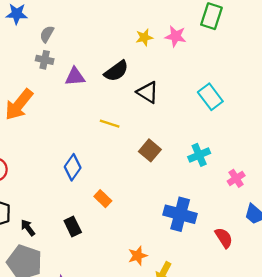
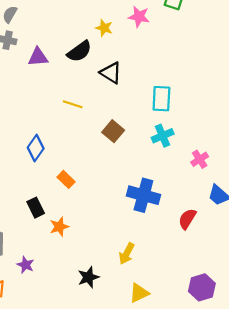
yellow star: (144, 37) -> (104, 28), moved, turned 30
cyan rectangle: (210, 97) -> (161, 99), moved, turned 40
red semicircle: (224, 238) -> (187, 219), turned -115
orange star: (138, 256) -> (59, 227), moved

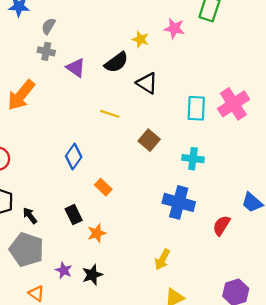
purple triangle: (38, 57) -> (76, 68), turned 40
cyan cross: (163, 136) -> (193, 159), moved, turned 30
pink cross: (200, 159) -> (233, 104), moved, size x1.8
black star: (88, 277) -> (92, 275), moved

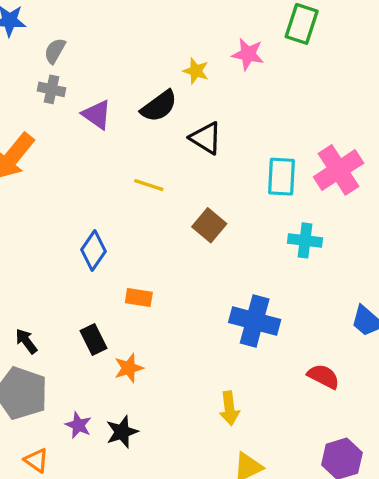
cyan cross: (193, 159) -> (305, 240), moved
orange rectangle: (103, 187) -> (139, 298), turned -35
red semicircle: (221, 225) -> (323, 376), moved, turned 85
yellow arrow: (162, 259) -> (229, 408), turned -35

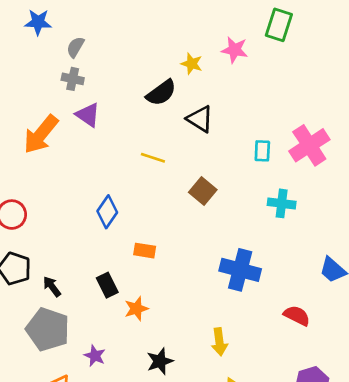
purple triangle: (97, 115) -> (88, 115), moved
cyan rectangle: (281, 177) -> (262, 151), size x0.7
black star: (122, 432) -> (160, 361), moved

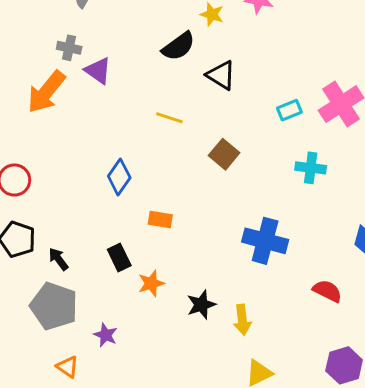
gray cross: (73, 79) -> (69, 48), moved
cyan rectangle: (262, 151) -> (289, 110), turned 65
black star: (160, 361) -> (201, 305), moved

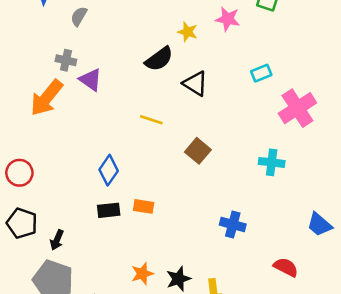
cyan rectangle: (289, 110) -> (261, 73), moved
blue cross: (265, 241) -> (233, 225), size x0.7
black rectangle: (119, 258) -> (109, 210), moved, turned -70
black arrow: (58, 259) -> (57, 240), turned -120
orange star: (151, 283) -> (142, 274), moved

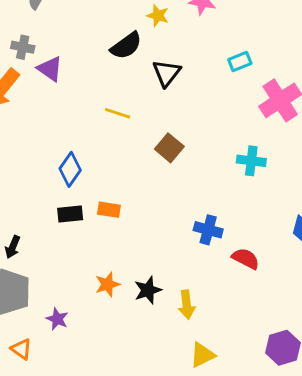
black triangle: (195, 84) -> (166, 73), turned 36
red semicircle: (286, 267) -> (246, 259), moved

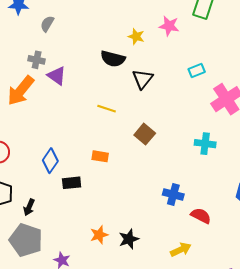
black semicircle: (126, 46) -> (113, 59), turned 50
blue diamond: (70, 169) -> (50, 161), moved
orange rectangle: (109, 210) -> (100, 156), moved
yellow arrow: (187, 305) -> (181, 250), moved, turned -108

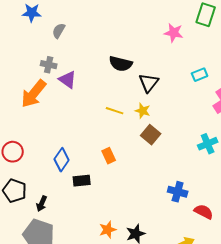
yellow star: (136, 37) -> (143, 111), moved
cyan cross: (205, 144) -> (208, 144), turned -30
orange rectangle: (100, 156) -> (109, 156), turned 56

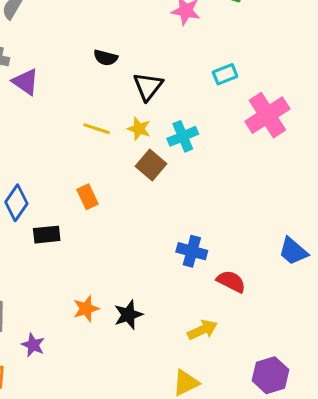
black semicircle: (121, 64) -> (106, 58), size x0.7
cyan cross: (208, 144) -> (183, 136), moved

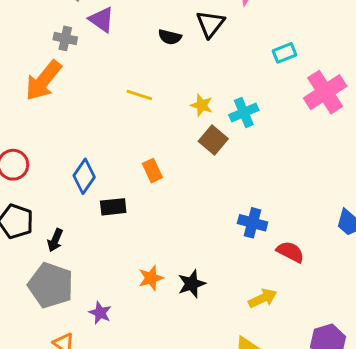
purple triangle: (26, 82) -> (102, 20), moved
black triangle: (148, 86) -> (210, 24), moved
yellow line: (97, 129) -> (139, 95), moved

